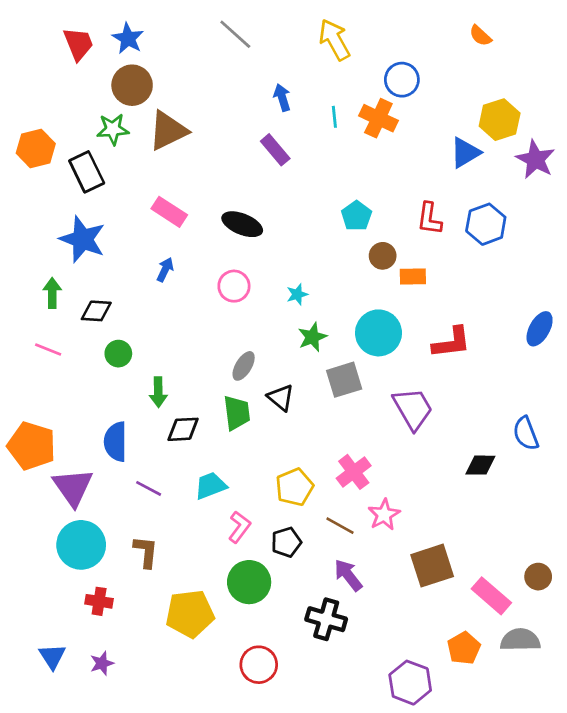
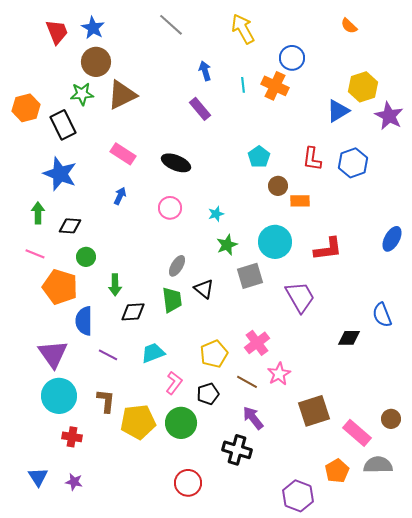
orange pentagon: (32, 446) -> (60, 287), moved
yellow pentagon: (190, 614) -> (138, 422), moved
purple star: (102, 663) -> (74, 482), turned 30

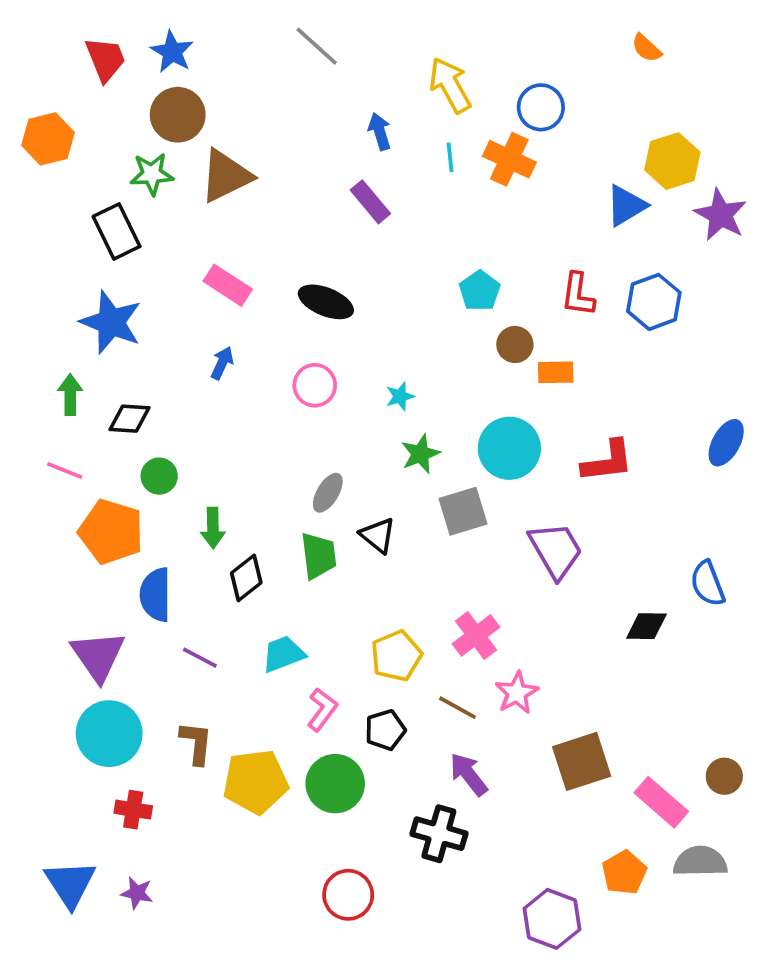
yellow arrow: (243, 29) -> (450, 85), moved
orange hexagon: (26, 108) -> (48, 139), moved
black diamond: (133, 312) -> (246, 578), turned -35
blue triangle: (38, 477) -> (70, 884), size x1.4

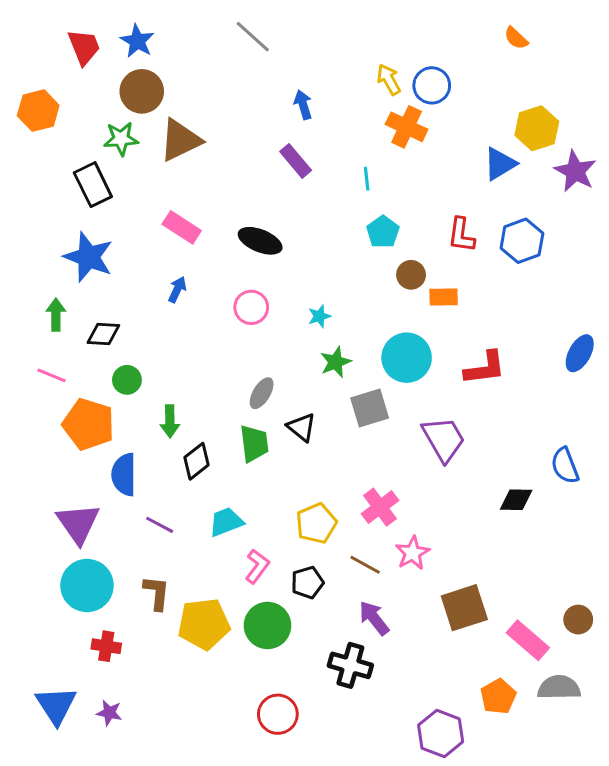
yellow arrow: (450, 85) -> (389, 80), moved, size x0.7
cyan line: (450, 157) -> (367, 179), moved

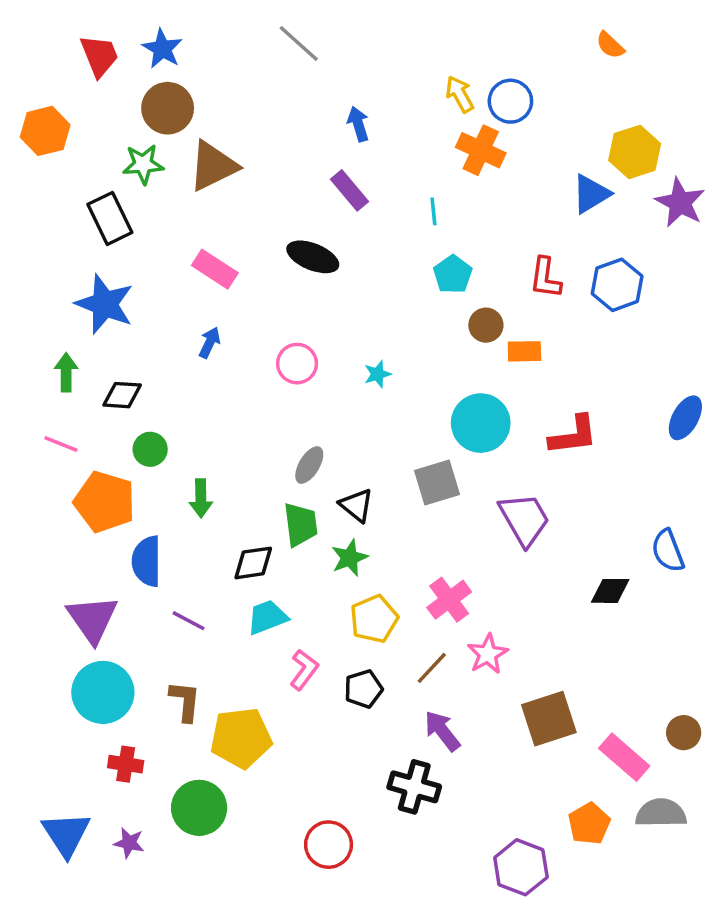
black ellipse: (260, 241) -> (313, 257), moved
green star: (336, 362) -> (350, 558), moved
black diamond: (196, 461) -> (253, 563), moved, turned 30
brown line: (365, 565) -> (432, 668), turned -76
green circle: (268, 625) -> (199, 808), moved

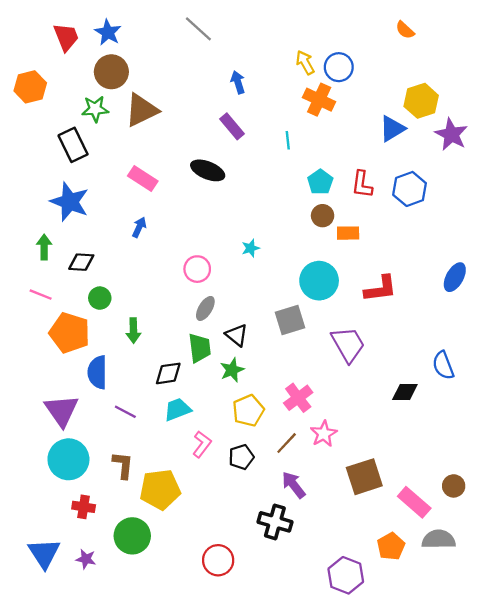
cyan pentagon: (453, 274) -> (320, 182), moved
pink circle: (297, 364) -> (197, 269), moved

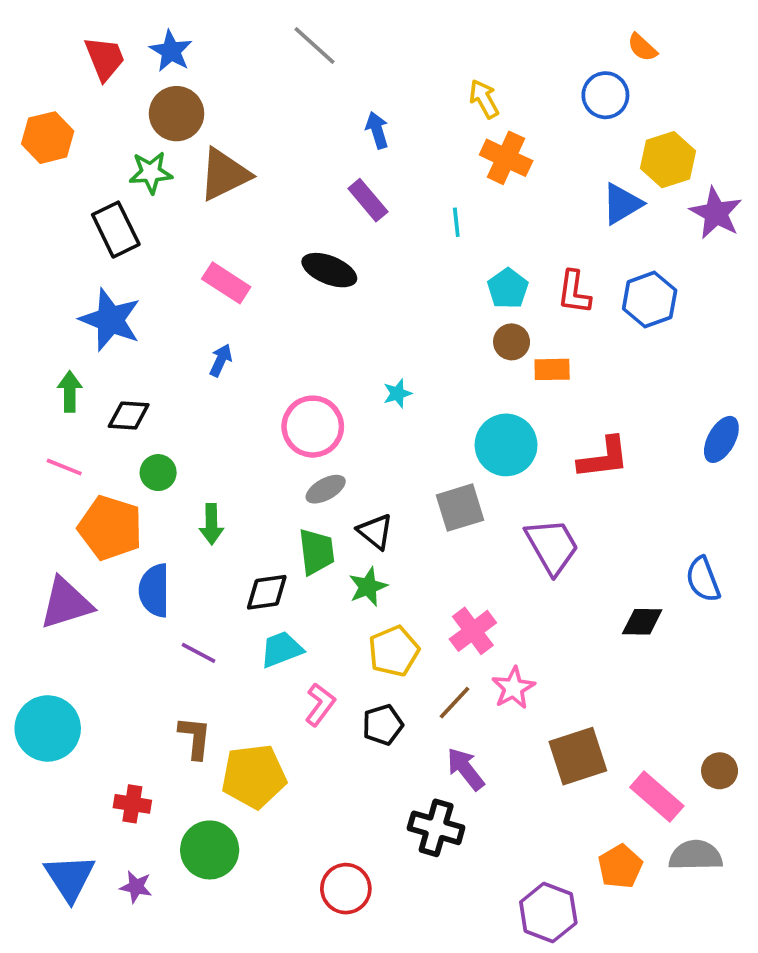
blue circle: (339, 67) -> (605, 95), moved
pink circle: (197, 269) -> (313, 427), size x1.4
gray ellipse: (205, 308) -> (326, 489), turned 30
purple triangle: (61, 411) -> (66, 603), moved, turned 48
cyan circle: (68, 459) -> (48, 728), moved

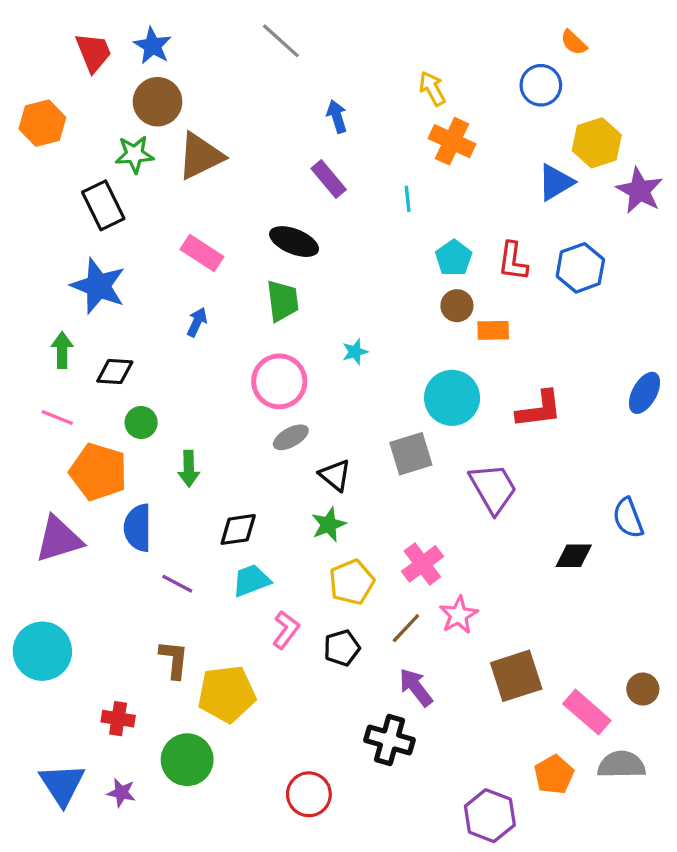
green trapezoid: (316, 552) -> (283, 301), moved

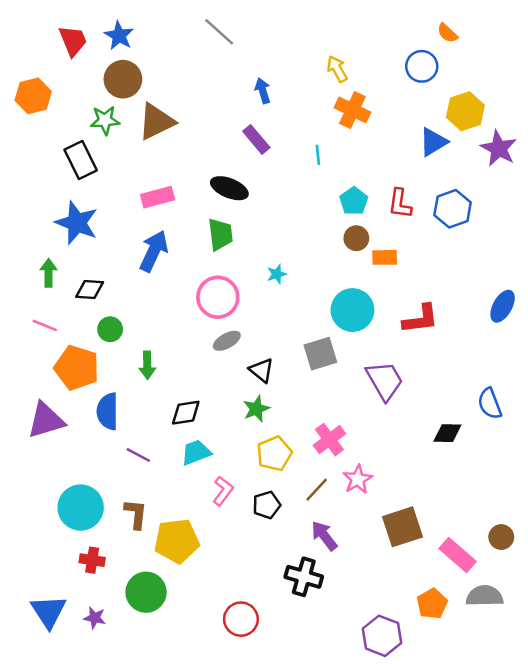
pink rectangle: (202, 253) -> (158, 197), turned -48
blue arrow: (197, 322) -> (154, 251), size x1.8
cyan circle: (42, 651) -> (81, 508), moved

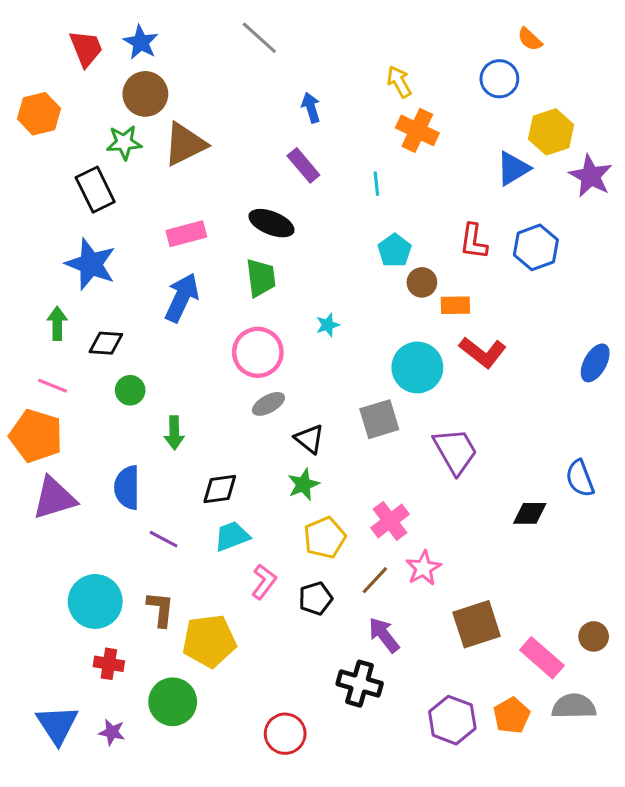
cyan pentagon: (354, 201) -> (395, 250), moved
red L-shape: (420, 319) -> (483, 352), moved, turned 45
orange pentagon: (77, 368) -> (36, 436), moved
purple hexagon: (382, 636) -> (452, 720), moved

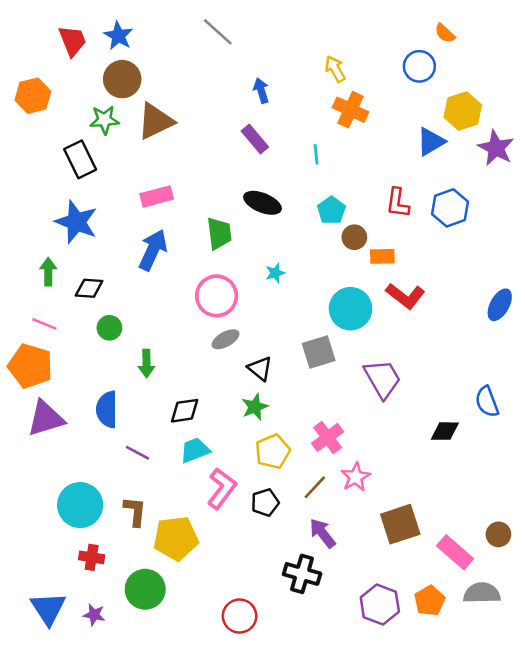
black ellipse: (271, 223) -> (262, 203), moved
pink L-shape: (264, 582) -> (222, 488), size x1.4

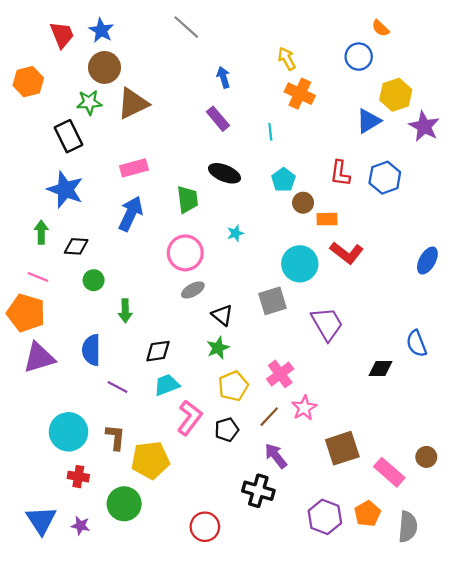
gray semicircle: (482, 593) -> (408, 527), moved, turned 96

